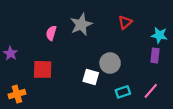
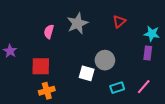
orange cross: (17, 94) -> (47, 91), moved

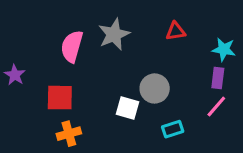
red triangle: (119, 21) -> (176, 31), turned 32
pink semicircle: (49, 32) -> (72, 46), size x1.5
pink line: (144, 87) -> (216, 107), moved

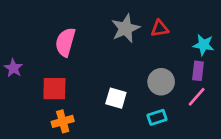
gray star: (114, 34) -> (126, 28), moved
gray circle: (155, 88) -> (161, 82), moved

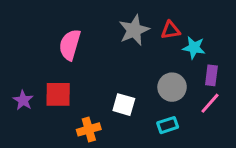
cyan star: (203, 45) -> (194, 48), moved
purple star: (13, 68) -> (23, 100), moved
orange cross: (63, 121) -> (89, 129), moved

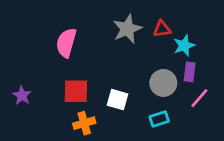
cyan star: (194, 48) -> (184, 45), turned -30
purple rectangle: (211, 75) -> (190, 72), moved
red square: (58, 94) -> (76, 91), moved

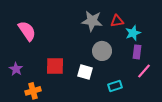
gray star: (127, 29) -> (92, 21), turned 30
pink semicircle: (66, 43) -> (27, 31), moved, turned 130
gray circle: (163, 83) -> (102, 51), moved
orange cross: (84, 123) -> (33, 91), moved

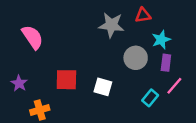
red triangle: (117, 21) -> (143, 15), moved
gray circle: (102, 51) -> (136, 58), moved
cyan rectangle: (115, 86) -> (150, 98), moved, turned -32

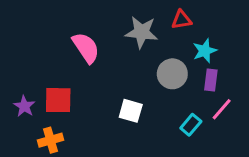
pink semicircle: (32, 37) -> (86, 48), moved
red square: (66, 80) -> (58, 100), moved

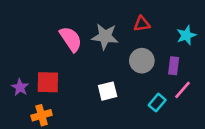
red triangle: (182, 20) -> (142, 24), moved
gray star: (141, 32) -> (105, 37), moved
cyan star: (205, 51) -> (186, 35), moved
white square: (131, 111) -> (108, 91), turned -30

